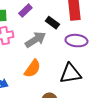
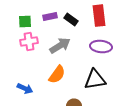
purple rectangle: (25, 11) -> (50, 17), turned 32
black rectangle: (52, 23) -> (71, 20), moved

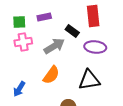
black rectangle: (71, 20) -> (72, 31), moved
blue arrow: (25, 89) -> (19, 89), turned 98

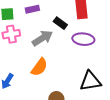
black triangle: (89, 80) -> (90, 81), moved

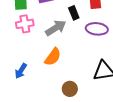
black rectangle: (60, 23) -> (74, 13), turned 32

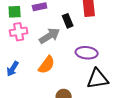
purple ellipse: (97, 29) -> (87, 53), moved
blue arrow: (21, 71) -> (13, 69), moved

